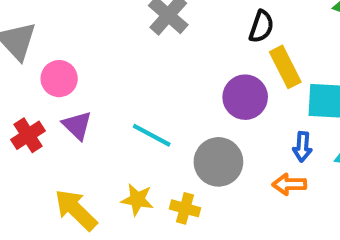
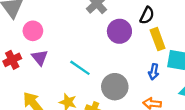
purple circle: (245, 97) -> (119, 31), moved
blue arrow: (302, 147) -> (154, 72), moved

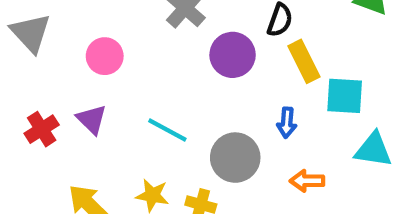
pink circle: (33, 31) -> (105, 56), moved
blue arrow: (154, 72) -> (287, 123), moved

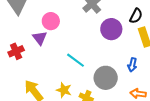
purple triangle: (92, 119) -> (40, 38), moved

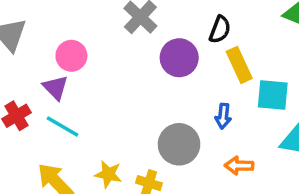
cyan line: (75, 60) -> (62, 126), moved

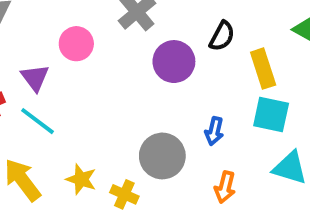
pink circle: (71, 56) -> (76, 44), moved
yellow rectangle: (239, 65) -> (263, 69), moved
orange arrow: (239, 166) -> (225, 187), turned -84

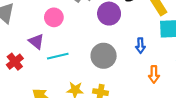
cyan line: (37, 121) -> (58, 56), moved, turned -36
gray circle: (162, 156) -> (104, 56), moved

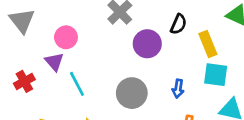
pink circle: (54, 17) -> (66, 37), moved
cyan line: (58, 56) -> (77, 84), turned 66

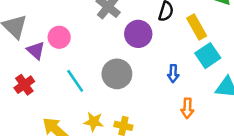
purple triangle: (54, 62) -> (36, 51), moved
cyan square: (216, 75) -> (208, 56), turned -35
gray circle: (132, 93) -> (117, 74), moved

